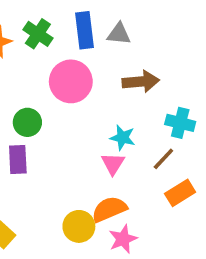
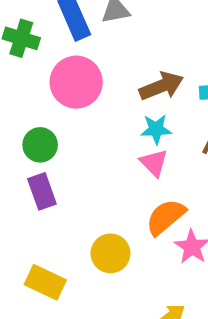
brown arrow: (141, 82) -> (161, 86), moved
yellow circle: (79, 226) -> (110, 253), moved

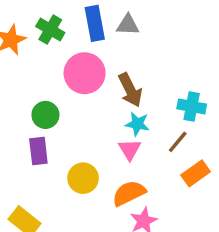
brown arrow: (161, 86) -> (130, 90), moved, turned 72
yellow circle: (110, 253) -> (83, 178), moved

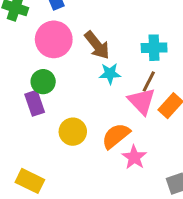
green circle: (45, 115) -> (43, 82), moved
pink triangle: (130, 149) -> (142, 101), moved, size x1.4
purple rectangle: (38, 151) -> (35, 103), moved

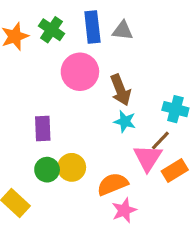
green circle: (43, 82) -> (47, 170), moved

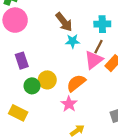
pink circle: (80, 72) -> (15, 20), moved
pink triangle: (148, 158) -> (94, 60), turned 36
pink star: (124, 210) -> (69, 104), moved

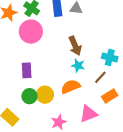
pink triangle: (94, 60) -> (88, 114), moved
orange semicircle: (76, 83) -> (71, 87), moved

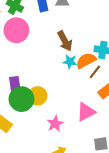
purple rectangle: (27, 70) -> (15, 85), moved
orange semicircle: (71, 87) -> (86, 61), moved
green circle: (29, 96) -> (21, 99), size x1.5

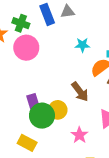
brown arrow: (65, 41) -> (80, 92), moved
cyan star: (70, 62) -> (82, 45), moved

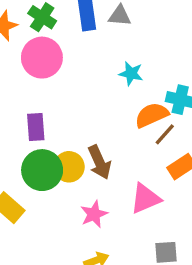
brown arrow: (80, 92) -> (99, 162), moved
purple rectangle: (33, 102) -> (36, 127), moved

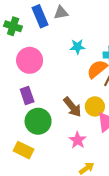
pink circle: (42, 58) -> (30, 60), moved
yellow circle: (69, 167) -> (95, 106), moved

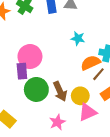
pink circle: (30, 60) -> (30, 56), moved
green circle: (38, 121) -> (36, 89), moved

